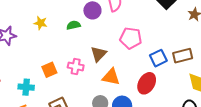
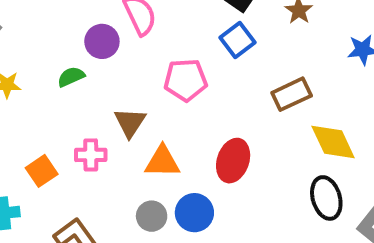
blue square: (158, 58) -> (238, 40), moved

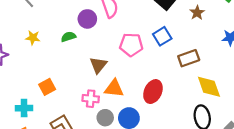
blue square: (238, 40) -> (162, 36), moved
pink cross: (91, 155) -> (91, 99), moved

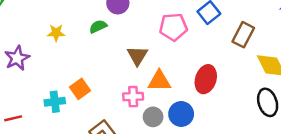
brown rectangle: (189, 58) -> (243, 35), turned -36
cyan cross: (24, 108) -> (55, 102), moved

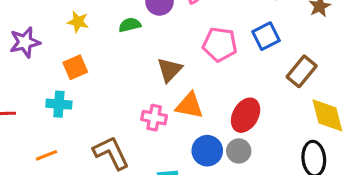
orange square: (80, 89) -> (75, 67), moved
gray circle: (153, 117) -> (239, 151), moved

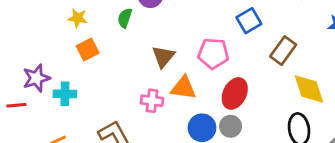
green semicircle: (130, 25) -> (125, 18), turned -54
purple star: (25, 42) -> (36, 78), moved
pink pentagon: (220, 44) -> (213, 54), moved
orange square: (75, 67) -> (88, 49), moved

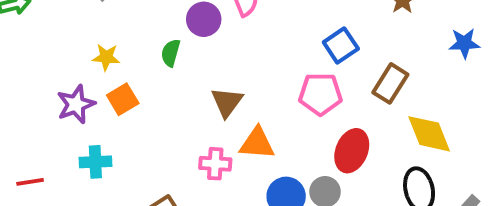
pink pentagon: (213, 54) -> (320, 94), moved
purple star: (36, 78) -> (76, 104), moved
red ellipse: (235, 93) -> (352, 151), moved

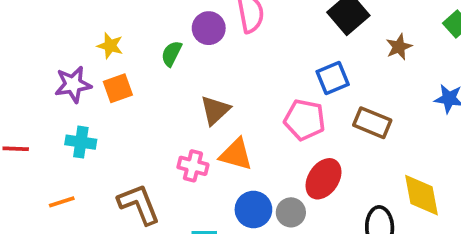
brown rectangle: (390, 83) -> (372, 123), turned 69
yellow diamond: (429, 134) -> (421, 195), moved

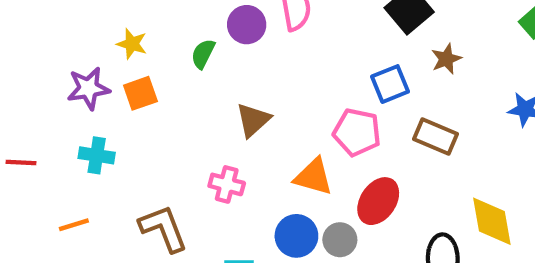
brown star: (399, 47) -> (446, 59), moved
orange triangle: (236, 154) -> (313, 177), moved

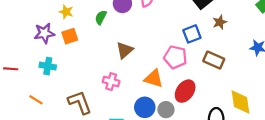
orange line: (74, 225) -> (36, 100), turned 48

